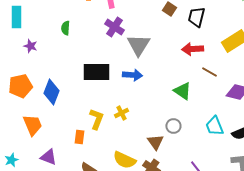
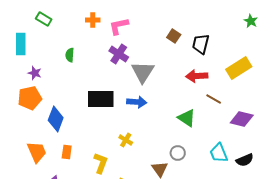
orange pentagon: (20, 86) -> (30, 98), moved
yellow cross: (121, 113) -> (126, 140), turned -32
yellow L-shape: (96, 119) -> (101, 163), moved
orange rectangle: (79, 137) -> (67, 152), moved

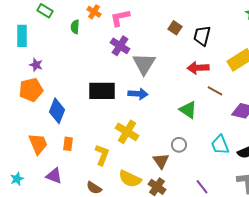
orange cross: (93, 20) -> (94, 12), turned 32
green semicircle: (70, 55) -> (75, 27), moved
yellow cross: (126, 140) -> (127, 132), size x1.6

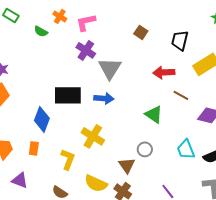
green semicircle: (75, 27) -> (41, 31), turned -64
black trapezoid: (202, 36) -> (180, 40), moved
blue diamond: (57, 111) -> (42, 119), moved

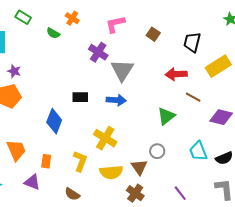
pink L-shape: (86, 22) -> (115, 24), moved
black rectangle: (68, 95) -> (80, 97), size x0.6
green triangle: (154, 114) -> (166, 116), turned 48
orange rectangle: (34, 148) -> (46, 161), moved
yellow semicircle: (96, 183) -> (111, 172), moved, turned -30

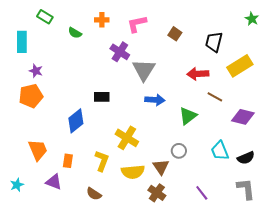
orange cross: (72, 18) -> (102, 20), moved, turned -32
blue arrow: (116, 100) -> (155, 100), moved
blue diamond: (54, 121) -> (76, 121), turned 30

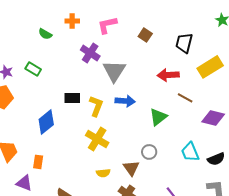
green rectangle: (45, 17) -> (33, 69), moved
yellow L-shape: (102, 161) -> (96, 106), moved
yellow semicircle: (133, 172) -> (103, 173), size x0.6

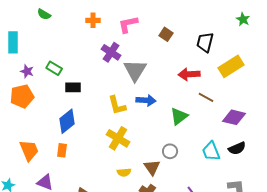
green semicircle: (45, 34) -> (44, 14), moved
black rectangle: (72, 98) -> (73, 87), moved
yellow L-shape: (96, 106) -> (117, 105), turned 145
black semicircle: (216, 159) -> (237, 148), moved
orange rectangle: (38, 162) -> (62, 150), moved

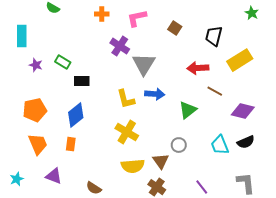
orange pentagon: (22, 96) -> (35, 110), moved
yellow semicircle: (124, 172) -> (133, 166), size x1.6

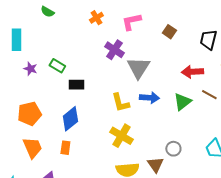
orange cross: (102, 14) -> (96, 18), turned -32
green triangle: (188, 110) -> (182, 102), moved

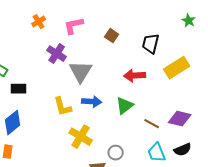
brown line: (209, 95) -> (152, 124), moved
yellow cross: (121, 136) -> (81, 137), moved

